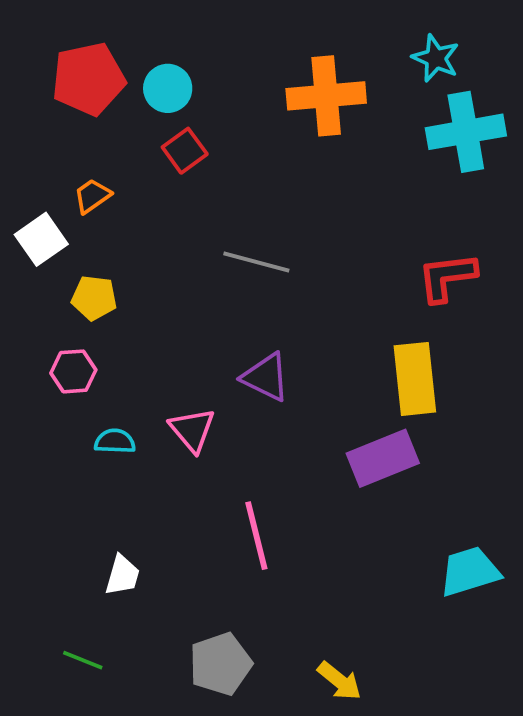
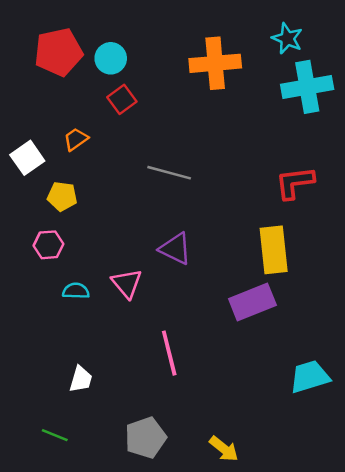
orange trapezoid: (92, 196) -> (76, 139), moved

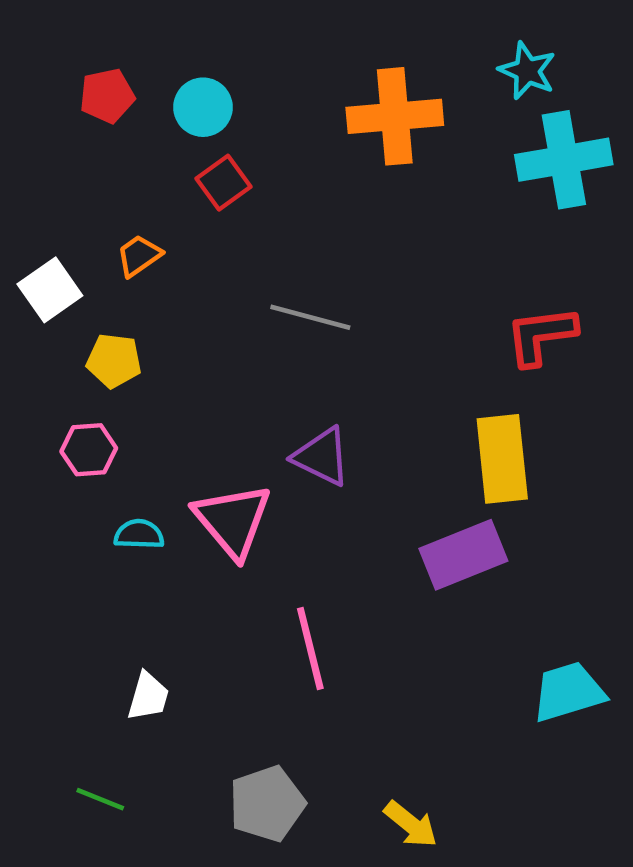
red pentagon: (58, 52) -> (107, 96), size x0.6
pink triangle: (127, 283) -> (233, 521), size x1.4

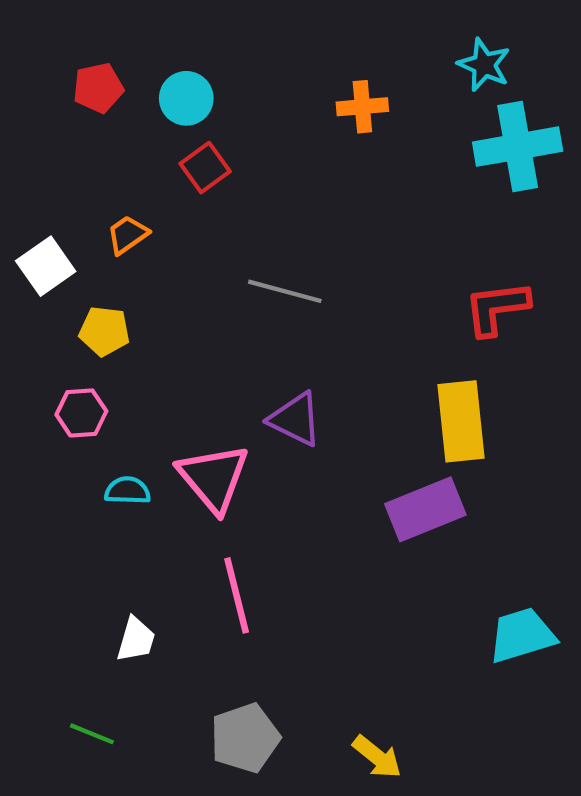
orange cross: (395, 116) -> (362, 107), size x0.6
pink line: (310, 648) -> (237, 595), moved

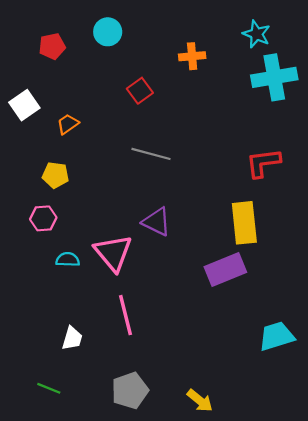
cyan circle: (186, 98) -> (108, 32), moved
red square: (205, 168) -> (140, 91), moved
white square: (46, 266) -> (24, 105), moved

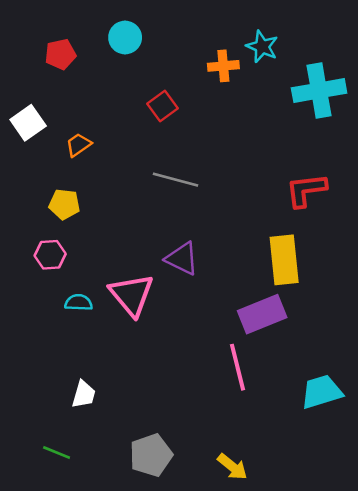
cyan star: (257, 34) -> (262, 47), moved
pink line: (125, 315) -> (238, 367), moved

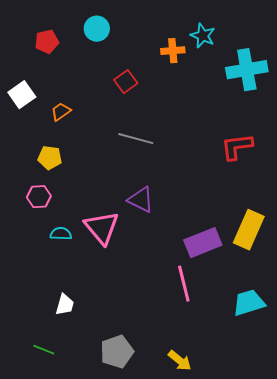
yellow rectangle: (284, 260) -> (249, 230), moved, turned 30

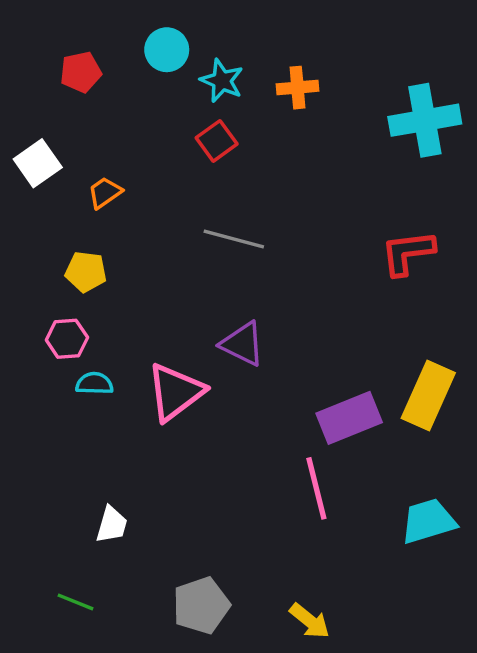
cyan star: (203, 36) -> (222, 81), moved
pink triangle: (102, 228) -> (175, 392), turned 33
cyan semicircle: (61, 234) -> (94, 383), moved

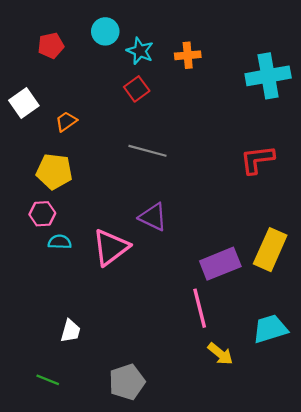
yellow pentagon: (86, 272) -> (54, 171), size x1.4
yellow arrow: (310, 621) -> (220, 354), moved

